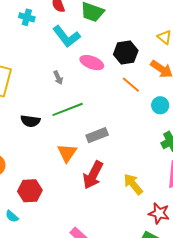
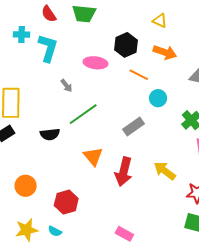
cyan L-shape: (66, 36) -> (48, 48), moved, turned -112
cyan circle: (160, 105) -> (158, 98), moved
gray rectangle: (97, 135) -> (134, 127), moved

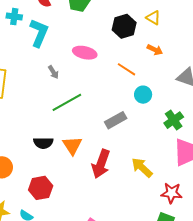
black hexagon: (126, 45) -> (124, 26), moved
orange arrow: (165, 52) -> (155, 50), size x0.7
black semicircle: (50, 134) -> (43, 143), moved

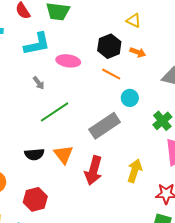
black hexagon: (124, 26) -> (109, 46), moved
cyan L-shape: (39, 33) -> (37, 44), moved, turned 60
gray rectangle: (116, 120) -> (105, 126), size x1.4
yellow arrow: (142, 168) -> (135, 171), turned 70

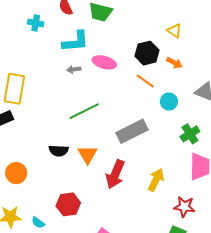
gray arrow: (39, 83) -> (74, 69), moved, turned 112
cyan circle: (130, 98) -> (169, 102), moved
red hexagon: (35, 199) -> (68, 204), moved

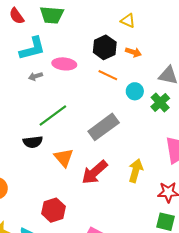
green cross: (190, 134) -> (160, 103), moved
black semicircle: (59, 151) -> (33, 142), moved
red arrow: (115, 174) -> (95, 172), turned 36

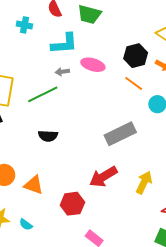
green line: (53, 116) -> (43, 94), moved
orange triangle: (64, 158) -> (34, 185), moved, turned -40
red hexagon: (54, 210) -> (72, 204), moved

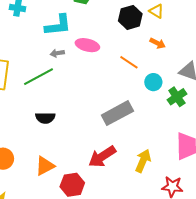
black hexagon: (136, 56) -> (130, 17), moved
orange triangle: (34, 185) -> (45, 166), moved, turned -45

